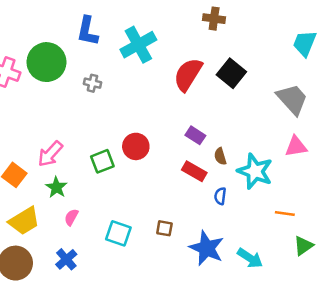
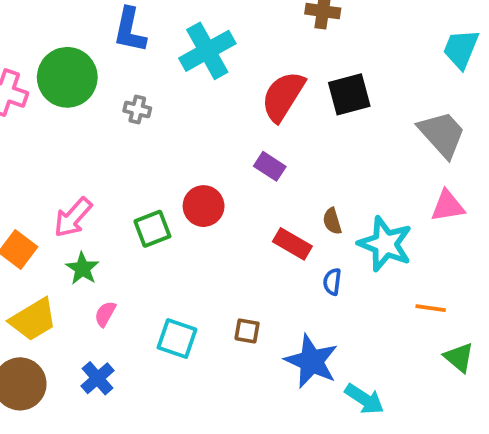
black square: (231, 73) -> (349, 94), turned 36
purple rectangle: (195, 135) -> (270, 166), moved
green triangle: (303, 246) -> (459, 357), turned -45
cyan arrow: (250, 258) -> (364, 399), moved

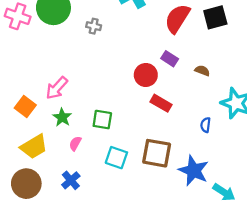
red circle: (204, 206) -> (146, 75), moved
brown semicircle: (332, 221) -> (202, 71), moved, turned 128
green square: (152, 229) -> (102, 120), moved, turned 30
red rectangle: (292, 244) -> (161, 103), moved
brown square: (247, 331) -> (157, 153), size x2.0

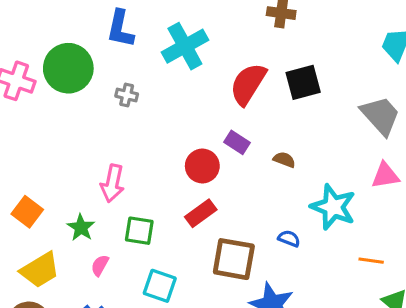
pink arrow: (57, 88) -> (112, 183), moved, turned -30
red rectangle: (161, 103) -> (201, 213), moved, turned -66
blue semicircle: (206, 125) -> (289, 239), turned 104
brown square: (157, 153) -> (234, 259), moved

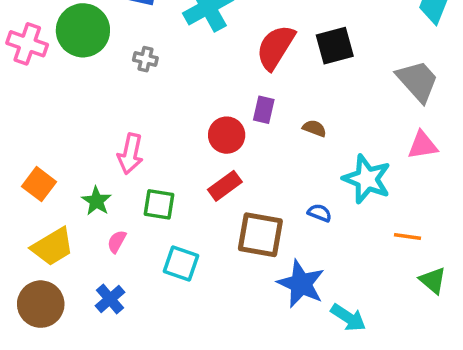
purple rectangle: (237, 142) -> (264, 110), turned 70

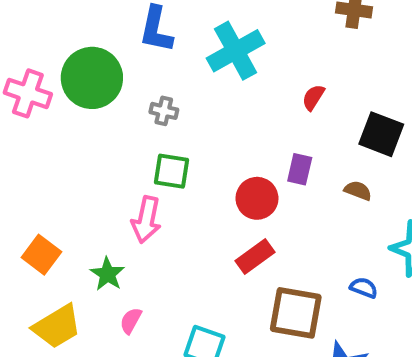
black square: (335, 46) -> (381, 134), moved, turned 36
red semicircle: (276, 47) -> (313, 97), size x0.5
green square: (159, 204) -> (172, 171), moved

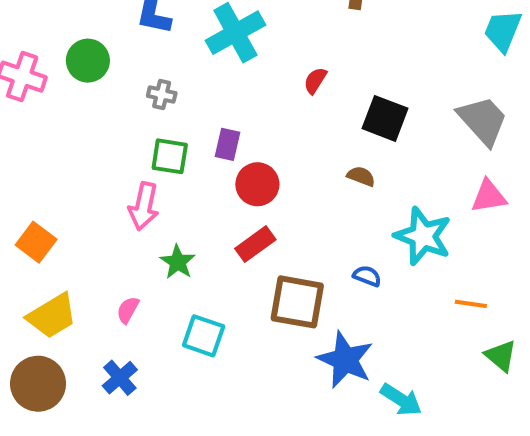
green circle: (92, 78) -> (88, 61), size x0.7
purple rectangle: (300, 169) -> (227, 144), moved
green star: (107, 274) -> (178, 262), moved

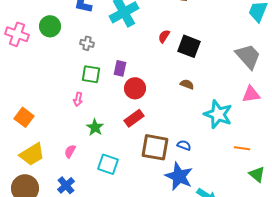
black square: (385, 118) -> (189, 46), moved
pink arrow: (144, 206) -> (78, 99), size x0.6
blue semicircle: (367, 276) -> (184, 145), moved

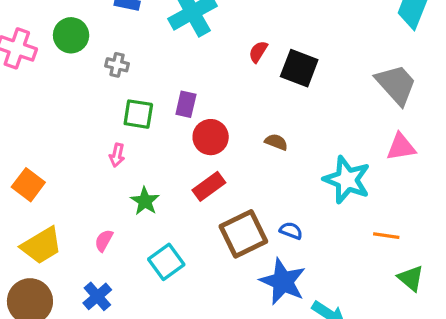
gray cross: (87, 43) -> (117, 65), moved
brown semicircle: (187, 84) -> (276, 142), moved
brown square: (155, 147) -> (243, 234), turned -36
cyan square: (108, 164) -> (166, 262), turned 35

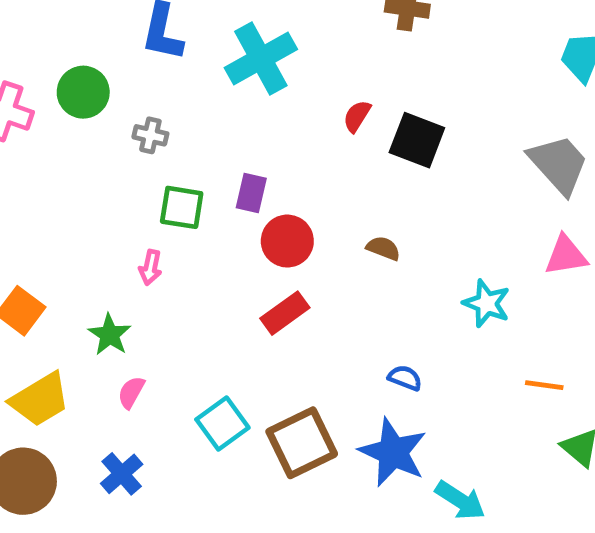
cyan star: (347, 180) -> (487, 303), size x0.7
green star: (145, 201) -> (110, 335), moved
brown square: (243, 234) -> (302, 443), moved

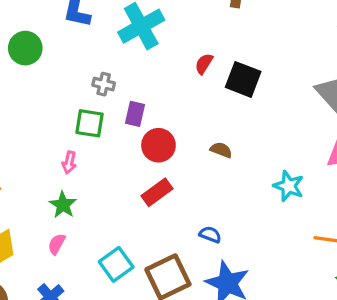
gray cross: (150, 135) -> (104, 84), moved
green star: (110, 335) -> (63, 205), moved
blue semicircle: (405, 378) -> (210, 235), moved

